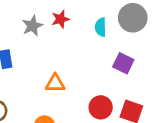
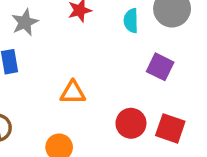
gray star: (32, 26) -> (25, 22), moved

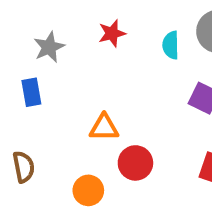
red circle: (131, 123) -> (135, 163), moved

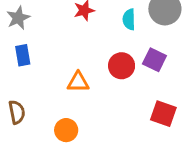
gray star: (49, 47) -> (18, 18), moved
red circle: (135, 163) -> (122, 66), moved

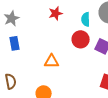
red circle: (122, 66) -> (81, 39), moved

